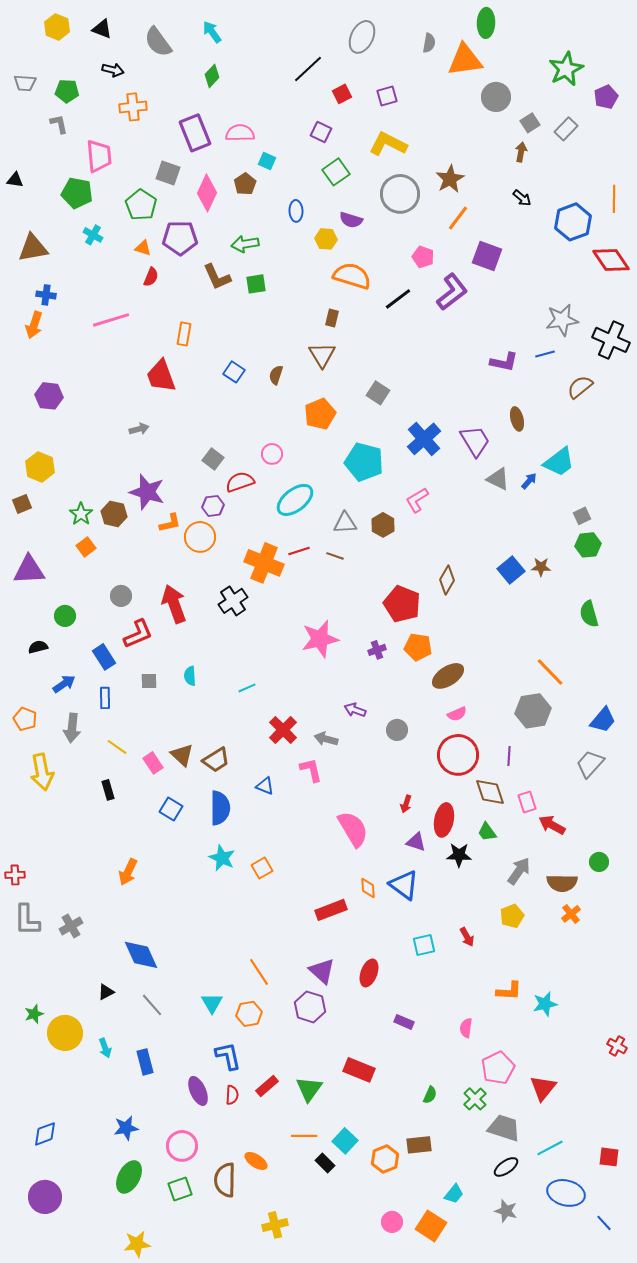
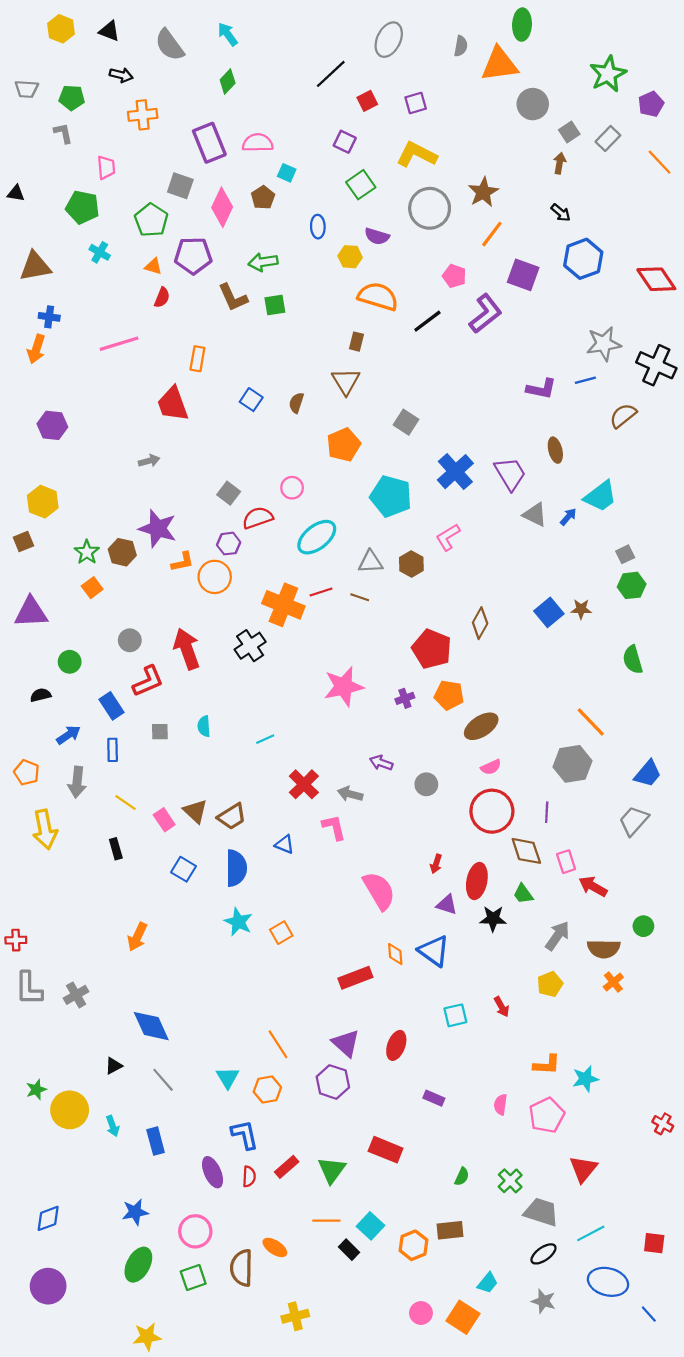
pink trapezoid: (99, 156) -> (106, 167), size x0.7
orange line: (614, 199) -> (660, 162), moved, turned -44
blue hexagon: (573, 222) -> (583, 259), moved
pink pentagon: (498, 1068) -> (547, 1115), moved

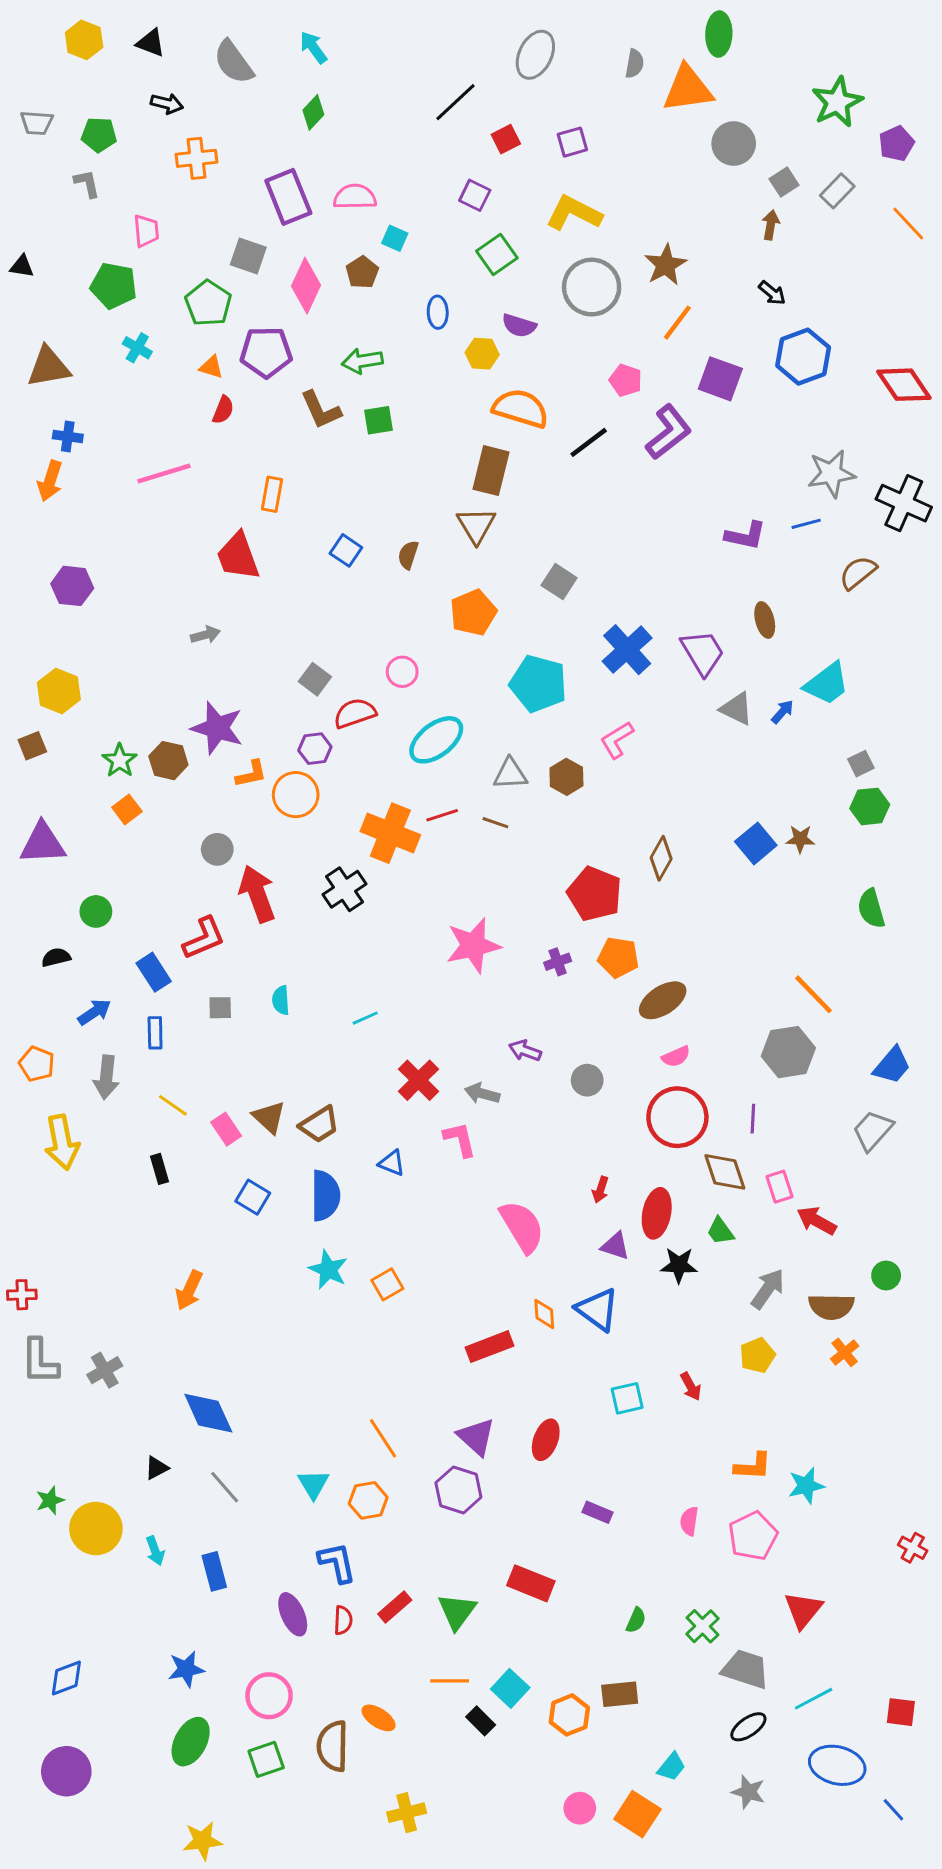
brown rectangle: (357, 342) -> (491, 471), size x1.8
gray circle: (130, 640) -> (217, 849), moved

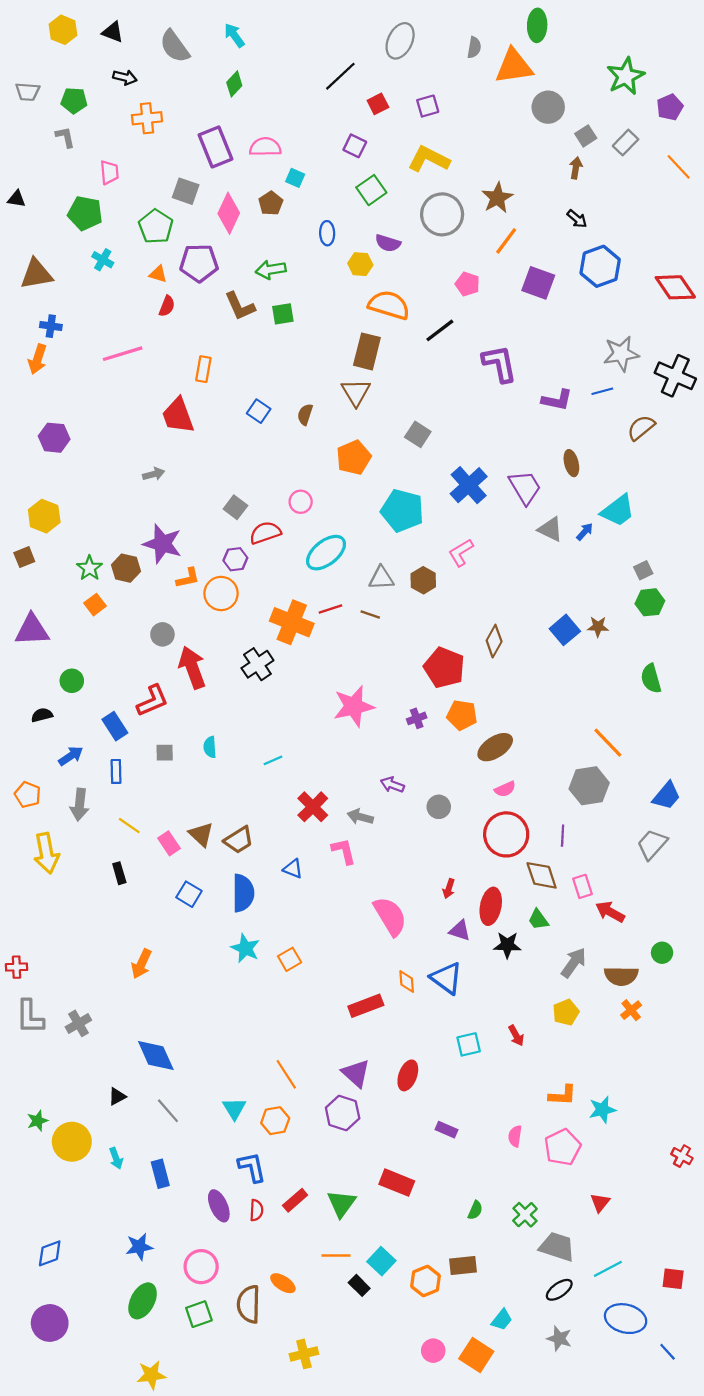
purple L-shape: (669, 432) -> (500, 364), moved, turned -63
red triangle: (803, 1610) -> (600, 1203), size x0.7

